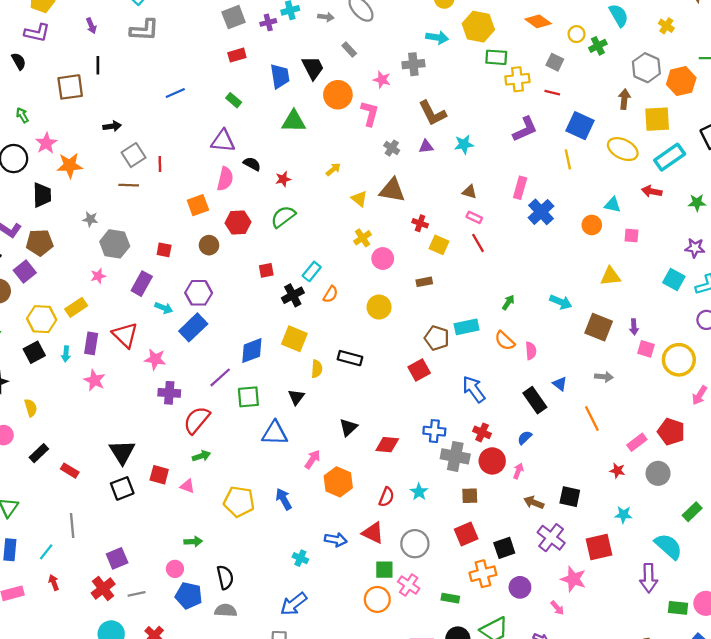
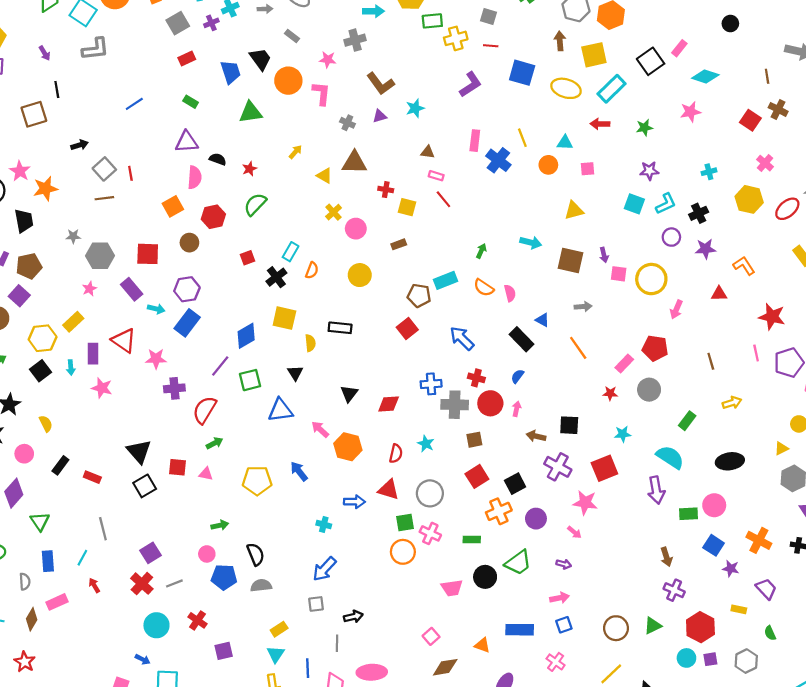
yellow line: (568, 159) -> (522, 138), moved
red square: (164, 250) -> (148, 254), size x1.6
purple rectangle: (142, 284) -> (132, 289), turned -60
pink arrow: (313, 459) -> (320, 429), turned -72

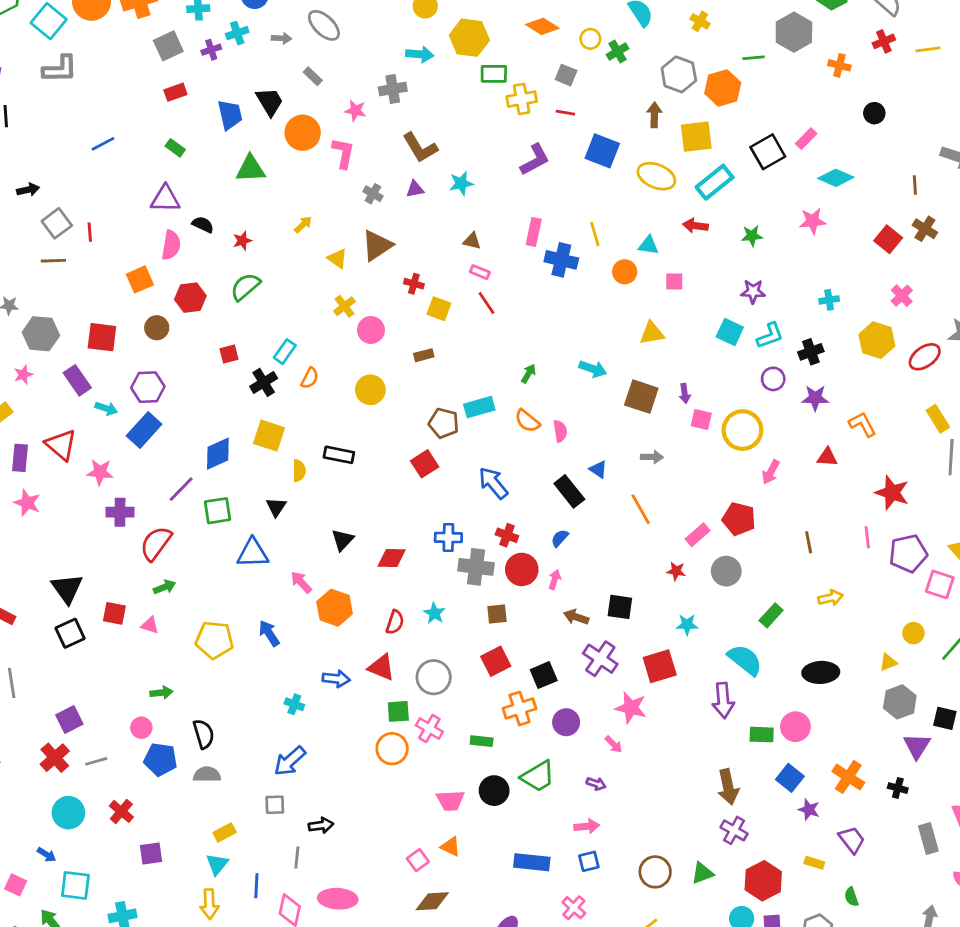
blue cross: (498, 160) -> (561, 260), turned -30
brown triangle: (354, 163) -> (377, 245), turned -40
brown arrow: (666, 557) -> (728, 787), size x1.4
orange triangle: (482, 645) -> (451, 847), moved

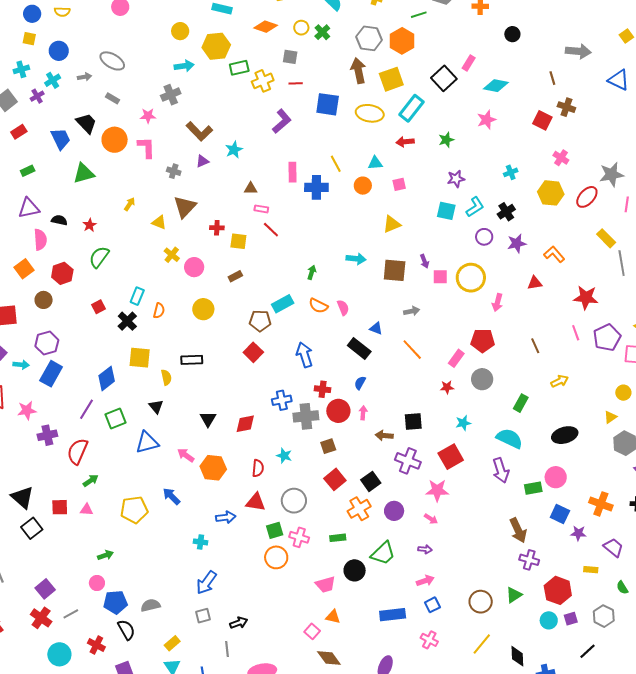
brown arrow: (654, 115) -> (358, 71), size x1.4
green rectangle: (175, 148) -> (28, 171), turned -48
blue arrow: (493, 483) -> (304, 355), turned 35
black semicircle: (204, 734) -> (126, 630), moved
brown diamond: (432, 901) -> (329, 658), turned 70

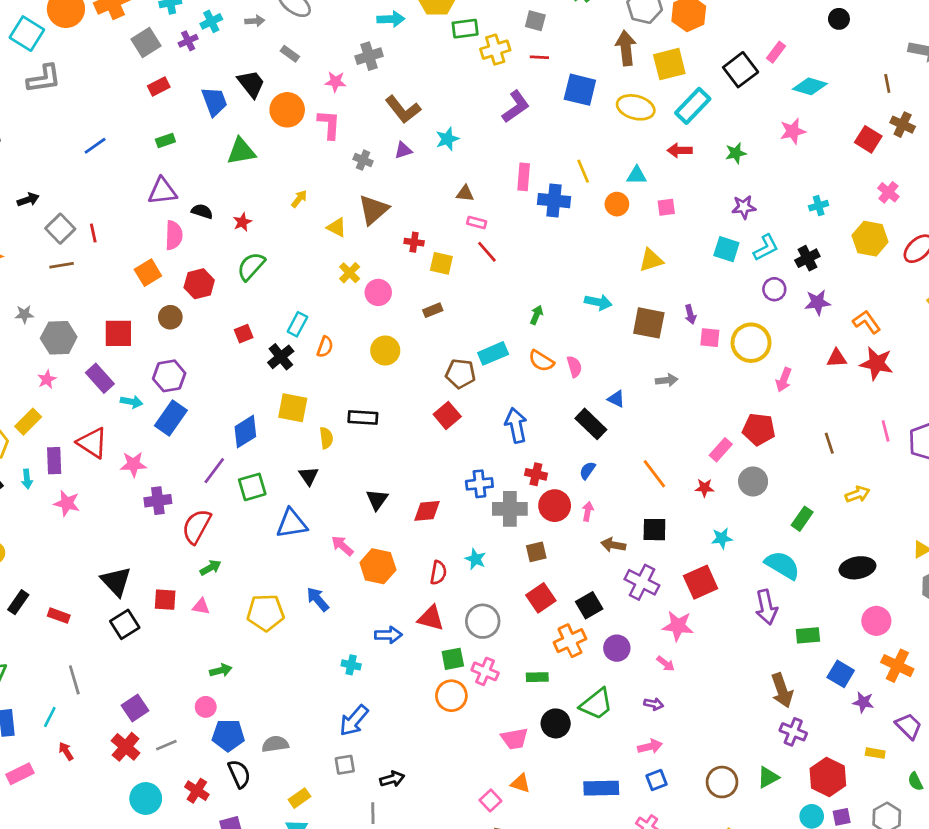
red star: (586, 298) -> (877, 363), moved
orange line: (412, 350) -> (654, 474), moved
pink circle: (556, 477) -> (876, 621), moved

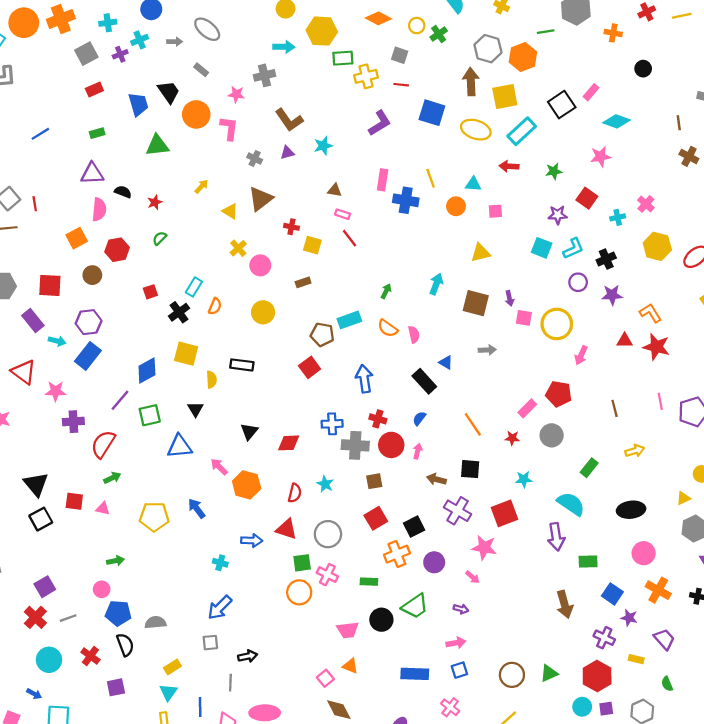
red square: (868, 139) -> (587, 198), moved
pink cross: (888, 192) -> (646, 204), moved
green semicircle: (251, 266) -> (160, 238), size x0.6
cyan arrow: (598, 302) -> (436, 284), turned -85
purple cross: (793, 732) -> (604, 638), moved

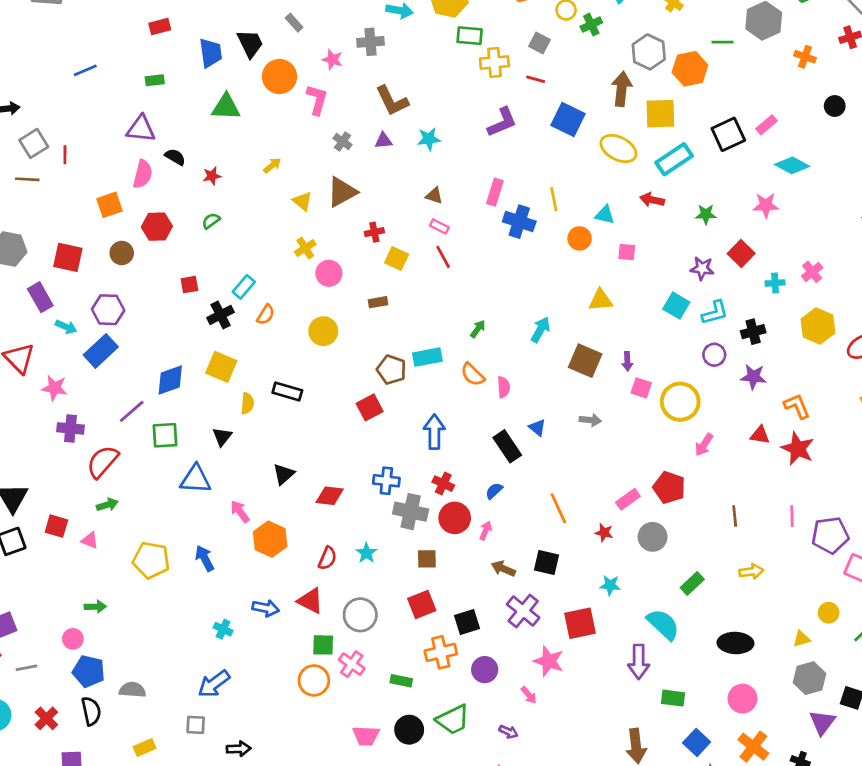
red cross: (291, 227) -> (374, 232), turned -32

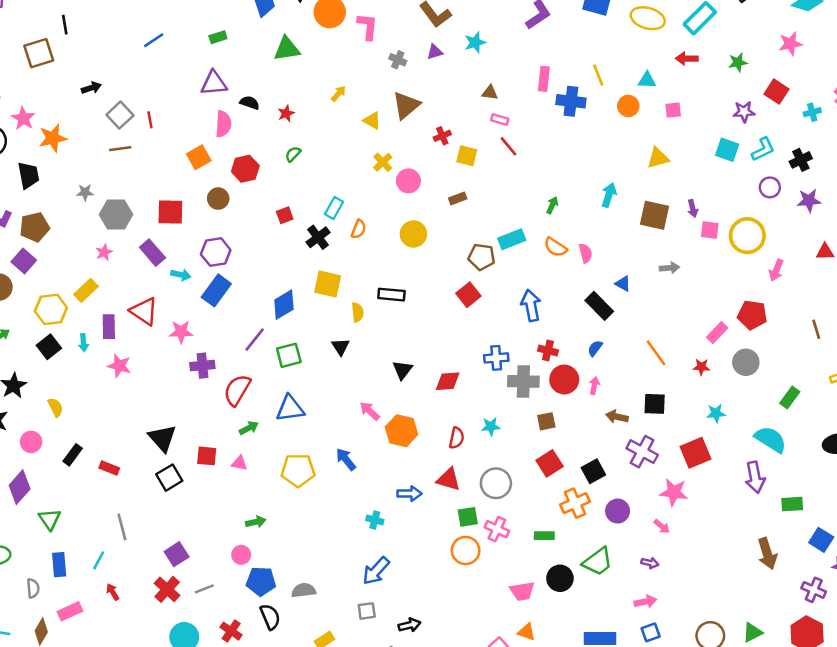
blue triangle: (196, 479) -> (290, 409), moved
cyan star: (366, 553) -> (491, 426), turned -30

